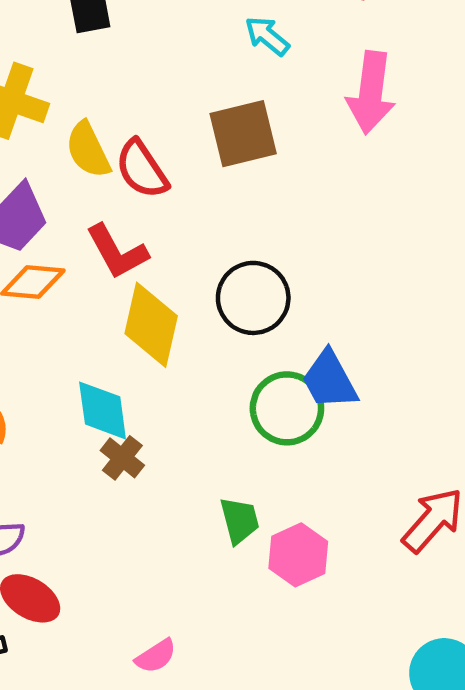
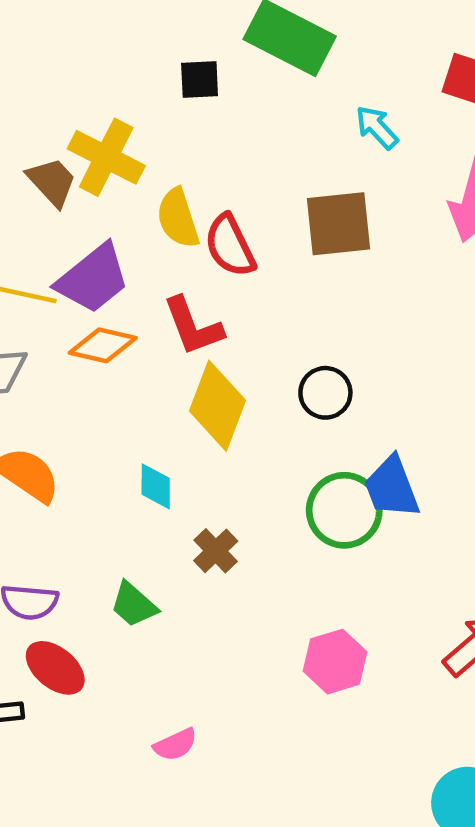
black circle: (253, 298) -> (325, 393), size x0.7
cyan diamond: (103, 410) -> (156, 486), size x0.7
brown cross: (122, 458) -> (216, 551), moved
green trapezoid: (239, 520) -> (134, 605), moved, turned 138

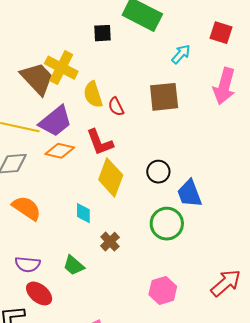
cyan arrow: (377, 127) -> (181, 54), turned 85
brown trapezoid: (52, 182) -> (37, 78), size x1.5
red semicircle: (230, 246) -> (116, 107), size x0.7
blue trapezoid: (392, 487) -> (190, 193), moved

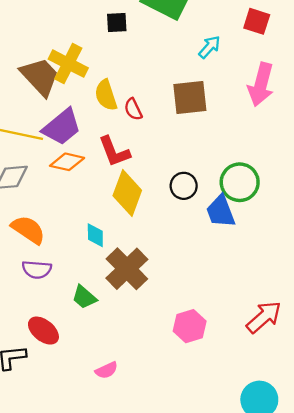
green circle: (167, 224) -> (240, 182), moved
brown cross: (110, 242) -> (127, 269), size x1.8
purple semicircle: (28, 264) -> (37, 270), moved

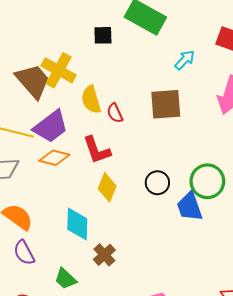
yellow diamond: (127, 193) -> (107, 187), size x0.7
cyan diamond: (95, 235) -> (77, 224), size x1.5
brown cross: (127, 269) -> (104, 255), size x0.6
purple semicircle: (37, 270) -> (24, 253), turned 55

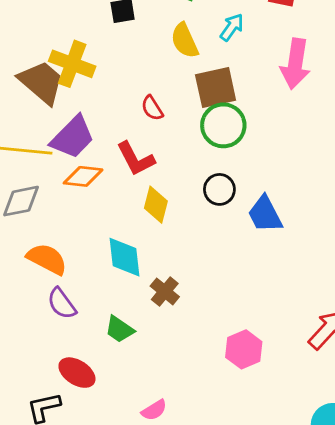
yellow semicircle: (91, 100) -> (185, 41), moved
green circle: (207, 181) -> (223, 125), moved

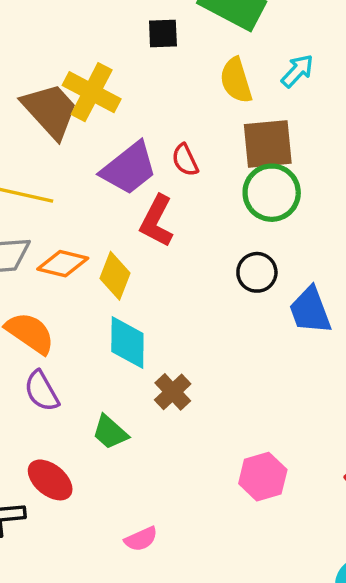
purple trapezoid: (73, 137) -> (129, 168), moved
red L-shape: (136, 159) -> (157, 221), turned 48
orange diamond: (83, 176) -> (63, 264), moved
yellow diamond: (156, 205) -> (115, 276), moved

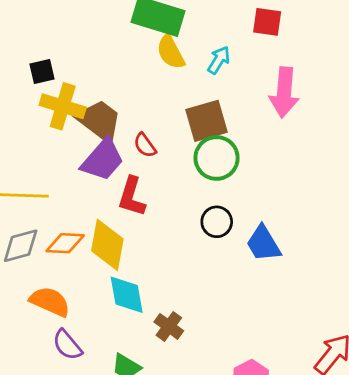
black square: (163, 34) -> (42, 71), moved
yellow semicircle: (236, 80) -> (171, 52), moved
brown trapezoid: (50, 110) -> (99, 121), moved
yellow diamond: (115, 276) -> (107, 245), size x1.4

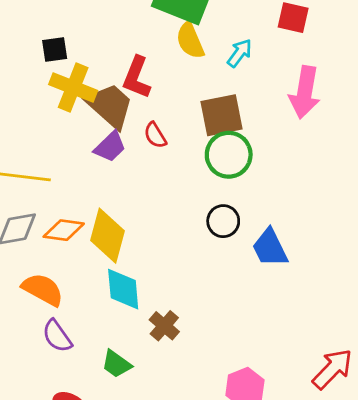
purple trapezoid: (103, 160) -> (110, 147), size x0.7
red L-shape: (132, 197) -> (137, 77), moved

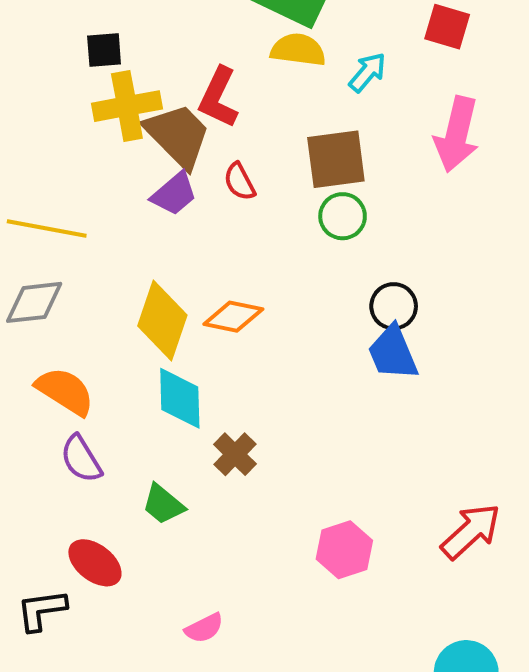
yellow semicircle: (190, 41) -> (298, 50), turned 117
yellow cross: (73, 88) -> (127, 106), turned -36
green circle: (229, 155) -> (343, 216), size x0.7
black circle: (223, 221) -> (394, 306), moved
orange diamond: (64, 230) -> (233, 317), moved

